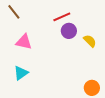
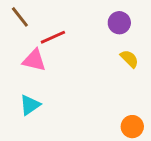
red line: (62, 17) -> (53, 37), moved
purple circle: (69, 31) -> (119, 23), moved

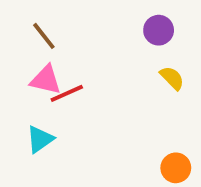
brown line: (20, 17) -> (44, 36), moved
red line: (53, 37) -> (67, 93), moved

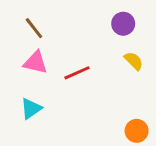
red line: (67, 93) -> (77, 73), moved

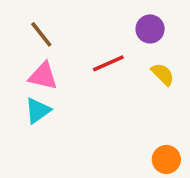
red line: (77, 73) -> (108, 63), moved
cyan triangle: (31, 109) -> (38, 111), moved

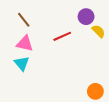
yellow semicircle: (163, 74) -> (98, 31), moved
cyan triangle: (38, 111) -> (22, 63), turned -35

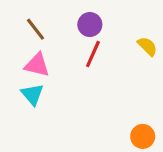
purple circle: (86, 17) -> (90, 25), moved
red line: (62, 36) -> (93, 54), turned -42

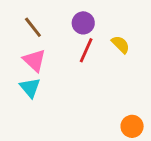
yellow semicircle: (147, 46) -> (121, 44), moved
pink triangle: (37, 65) -> (34, 60), turned 30

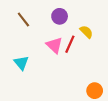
red line: (86, 50) -> (70, 44), moved
pink triangle: (34, 60) -> (54, 45), moved

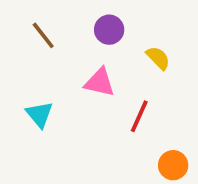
red line: (70, 44) -> (139, 116), moved
pink triangle: (54, 45) -> (100, 82), turned -30

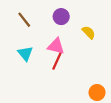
cyan triangle: (39, 114) -> (25, 53), moved
red line: (139, 116) -> (57, 61), moved

